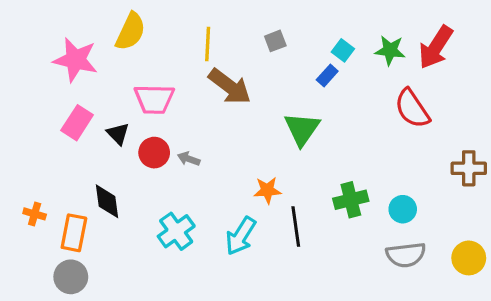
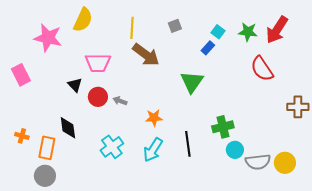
pink rectangle: (77, 123) -> (21, 75), moved, turned -60
orange star: (267, 190) -> (154, 118), moved
cyan circle: (403, 209) -> (235, 150), moved
yellow circle: (469, 258) -> (285, 163), moved

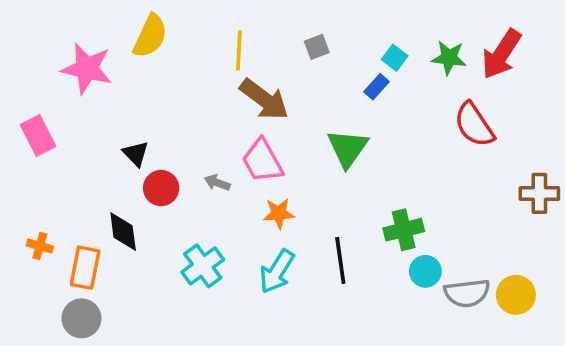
pink trapezoid: (98, 63) -> (262, 161), moved, turned 60
red circle: (98, 97) -> (161, 188), moved

